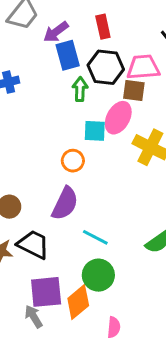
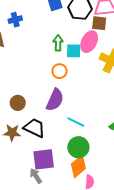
green arrow: (80, 89) -> (58, 43), moved
orange diamond: (78, 302) -> (78, 166), moved

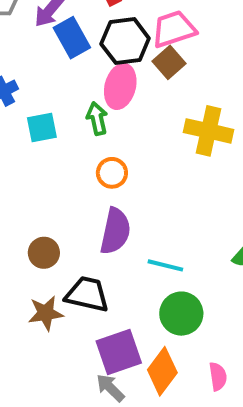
brown square: (99, 23) -> (169, 62), turned -35
pink ellipse: (89, 42) -> (120, 86), moved
cyan square: (74, 51) -> (42, 128), moved
orange diamond: (78, 166) -> (162, 371), moved

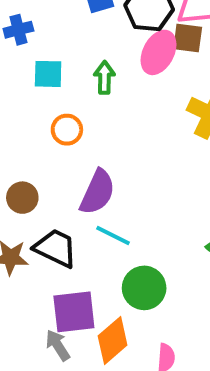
brown square: (169, 62) -> (188, 38), turned 36
pink ellipse: (120, 86) -> (158, 52), moved
orange circle: (112, 173) -> (67, 130), moved
cyan line: (165, 265) -> (113, 235), moved

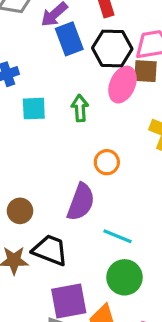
orange circle: (67, 130) -> (107, 162), moved
cyan line: (113, 235) -> (117, 236), moved

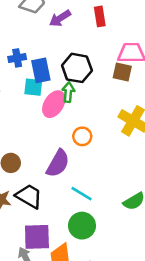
blue rectangle: (69, 39) -> (41, 70), moved
black hexagon: (112, 48) -> (77, 68), moved
pink ellipse: (123, 85) -> (54, 104), moved

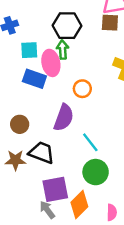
blue rectangle: (41, 70) -> (34, 79), moved, turned -50
pink ellipse: (54, 104) -> (51, 63), turned -35
cyan line: (82, 194) -> (90, 142), turned 30

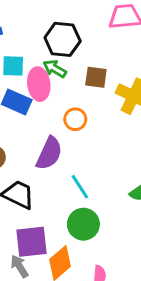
brown square: (110, 23) -> (96, 77), moved
green arrow: (63, 50) -> (55, 69), turned -60

